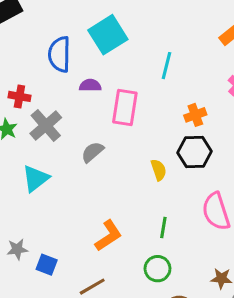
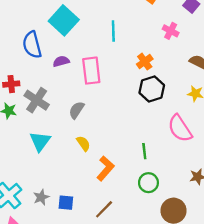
yellow semicircle: (159, 170) -> (83, 144), moved

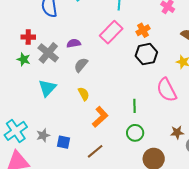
purple semicircle: (61, 61) -> (74, 43), moved
pink rectangle: (91, 71) -> (111, 32), moved, turned 45

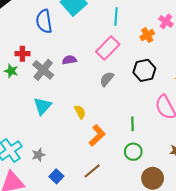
orange cross: (143, 30) -> (147, 35), moved
green star: (24, 59) -> (11, 71), moved
gray semicircle: (81, 65) -> (107, 79), moved
blue square: (64, 142) -> (56, 176), moved, turned 32

